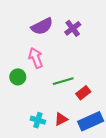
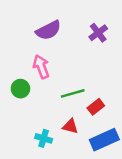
purple cross: (73, 28) -> (98, 33), moved
red triangle: (61, 119) -> (70, 126), moved, turned 40

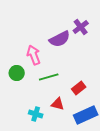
purple semicircle: (48, 30) -> (60, 39), moved
green line: (73, 93) -> (49, 77), moved

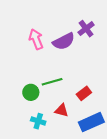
pink arrow: (34, 55) -> (36, 39), moved
green circle: (17, 73) -> (31, 92), moved

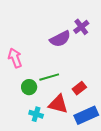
pink arrow: (36, 39) -> (15, 58), moved
red triangle: (62, 110) -> (58, 104), size x1.5

